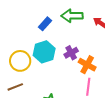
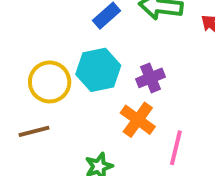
orange cross: (87, 65) -> (138, 120), moved

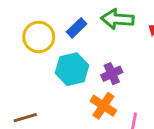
yellow circle: (50, 82) -> (39, 37), moved

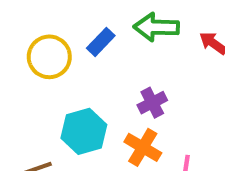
cyan hexagon: (72, 69) -> (84, 131), moved

